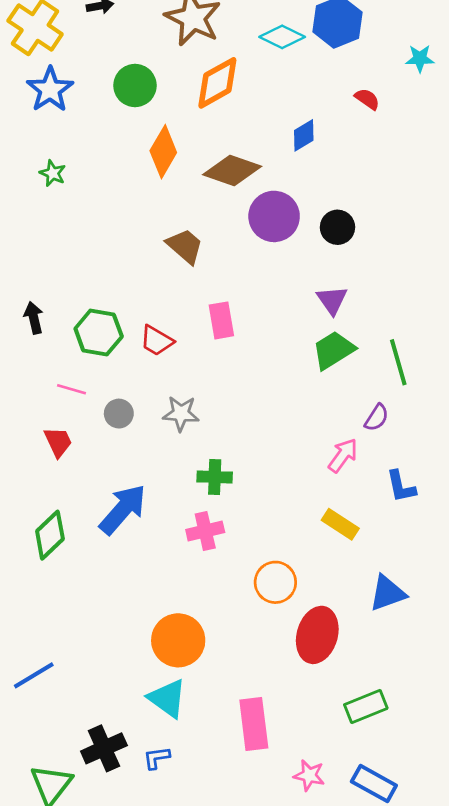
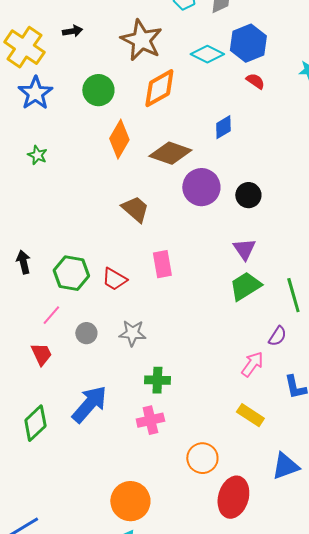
red semicircle: (367, 99) -> (255, 81), moved
pink line: (72, 389) -> (51, 315), turned -65

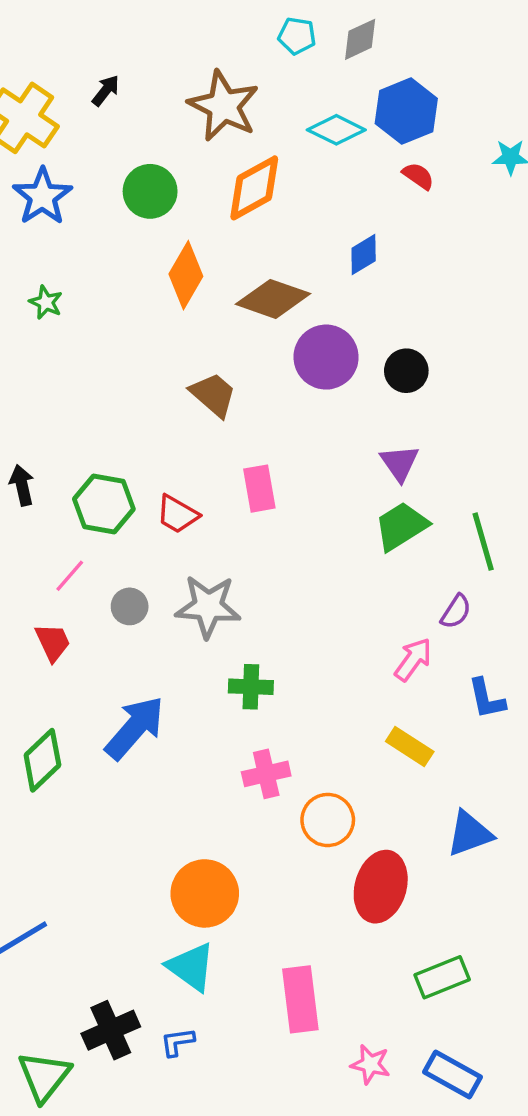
black arrow: (72, 31) -> (106, 91), turned -42
gray star: (132, 333) -> (208, 606), size x1.4
pink cross: (150, 420) -> (266, 774), moved

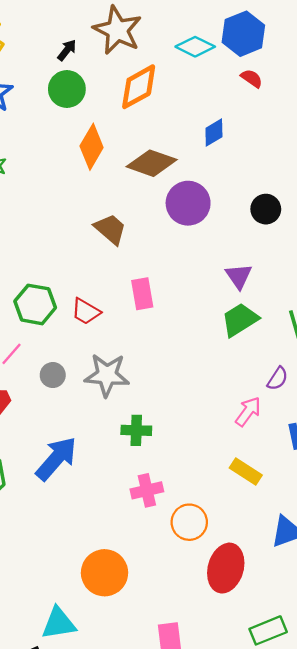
black arrow: (106, 91) -> (67, 50), moved
black circle: (406, 371) -> (266, 209), moved
cyan triangle: (191, 967) -> (59, 623), moved, turned -45

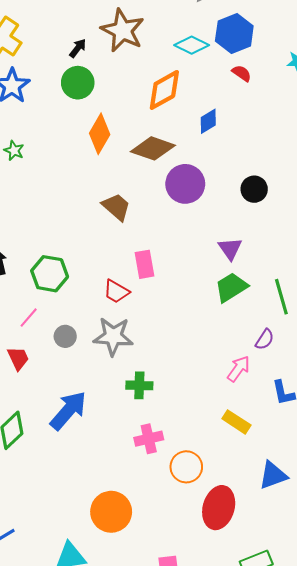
orange diamond: (139, 87) -> (164, 90), moved
red trapezoid: (86, 311) -> (116, 291), moved

